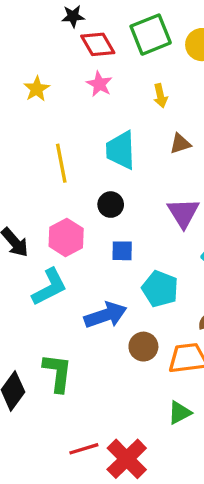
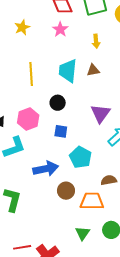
brown triangle: (180, 144) -> (93, 70), moved
green triangle: (180, 413) -> (83, 233), turned -35

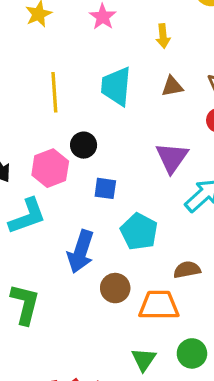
brown triangle: (93, 70) -> (172, 86), moved
black circle: (58, 103) -> (84, 145), moved
blue arrow: (46, 169) -> (81, 252), turned 120

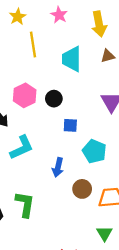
yellow arrow: (163, 36) -> (99, 24), size x1.6
yellow line: (54, 92) -> (33, 44), moved
pink hexagon: (50, 168) -> (25, 95), moved
blue arrow: (81, 252) -> (58, 167), size x0.7

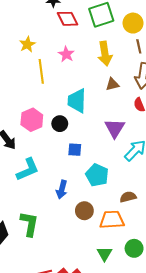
pink star: (59, 15) -> (66, 54), moved
cyan trapezoid: (72, 59) -> (77, 101), moved

